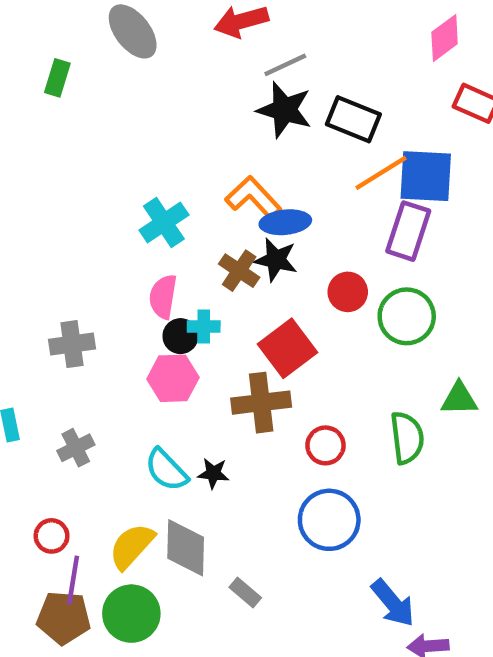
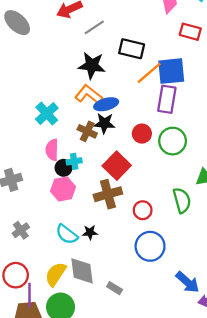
black star: (284, 110) -> (92, 65), moved
red circle: (52, 536) -> (16, 275), size x1.5

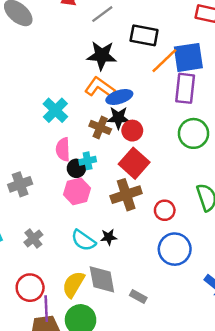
red circle: (142, 134) -> (132, 131), moved

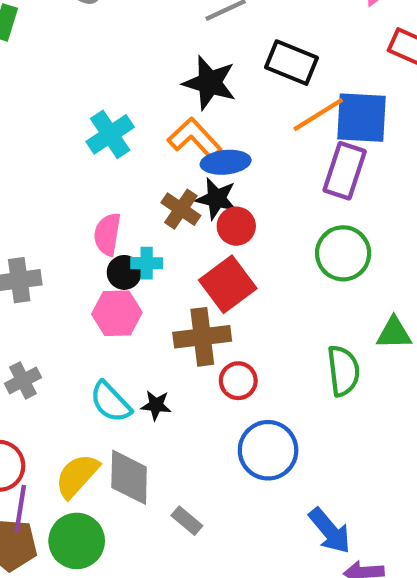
cyan cross: (55, 110) -> (110, 134), moved
red circle: (165, 210) -> (238, 381), moved

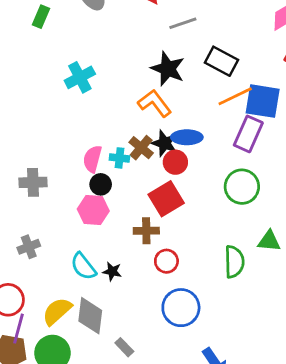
cyan cross: (110, 134) -> (80, 77), moved
blue ellipse: (226, 162) -> (187, 137), moved
cyan cross: (147, 263) -> (119, 158), moved
brown cross: (202, 337) -> (146, 231), size x0.7

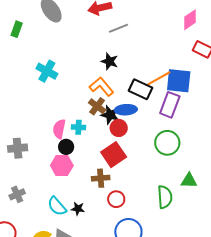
black rectangle: (222, 61) -> (140, 89), moved
black star: (168, 69) -> (110, 61), size x0.7
cyan cross: (80, 77) -> (47, 71), turned -30
brown cross: (141, 148) -> (97, 106), moved

